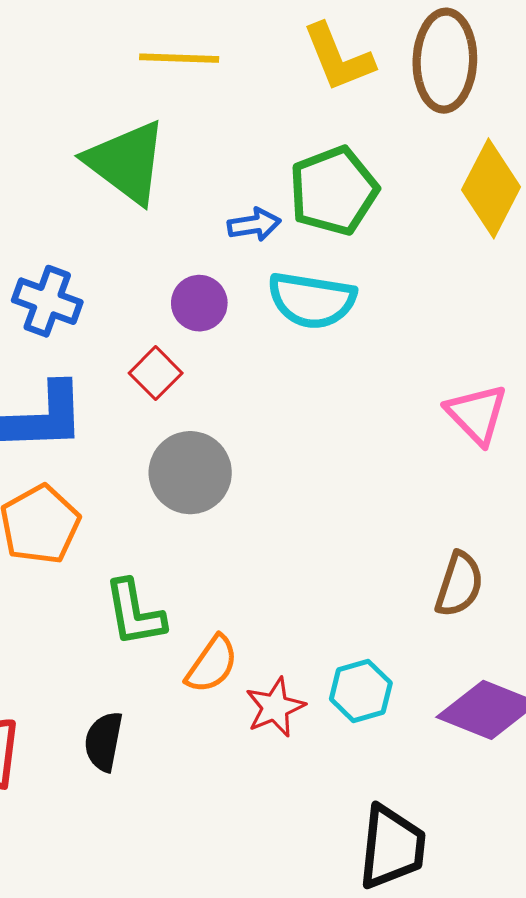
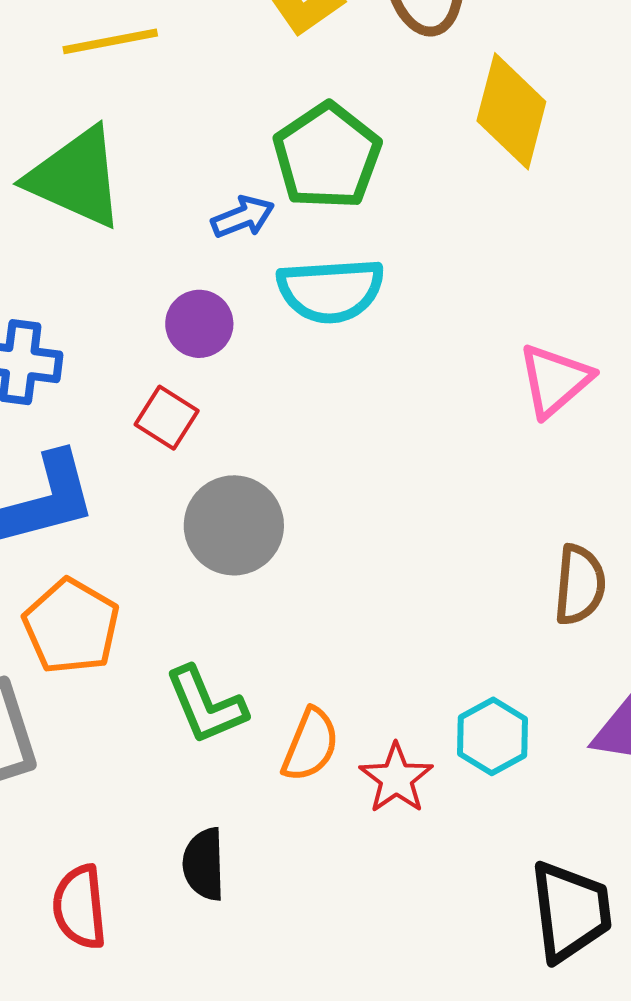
pink triangle: (477, 414) -> (555, 380), turned 46

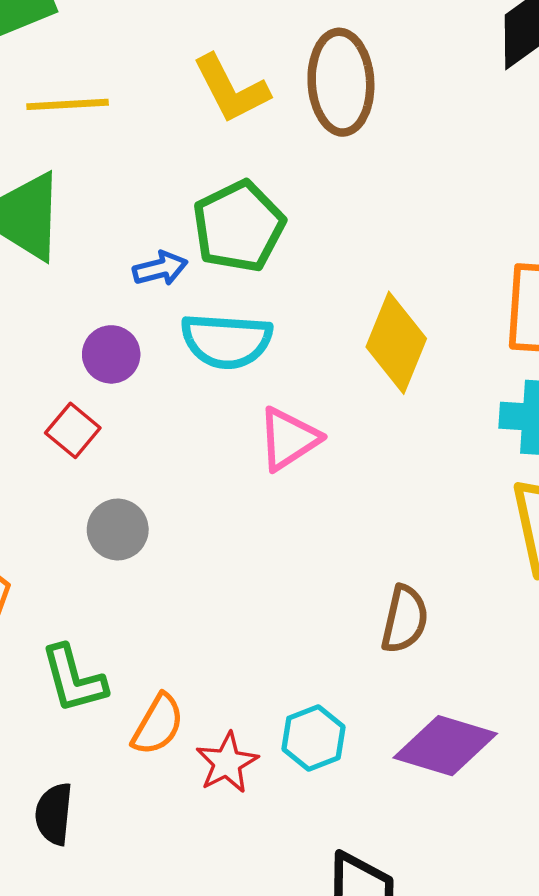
yellow diamond: (511, 111) -> (396, 343), moved
pink triangle: (555, 380) -> (289, 439), moved
gray circle: (234, 525) -> (118, 530), size x0.7

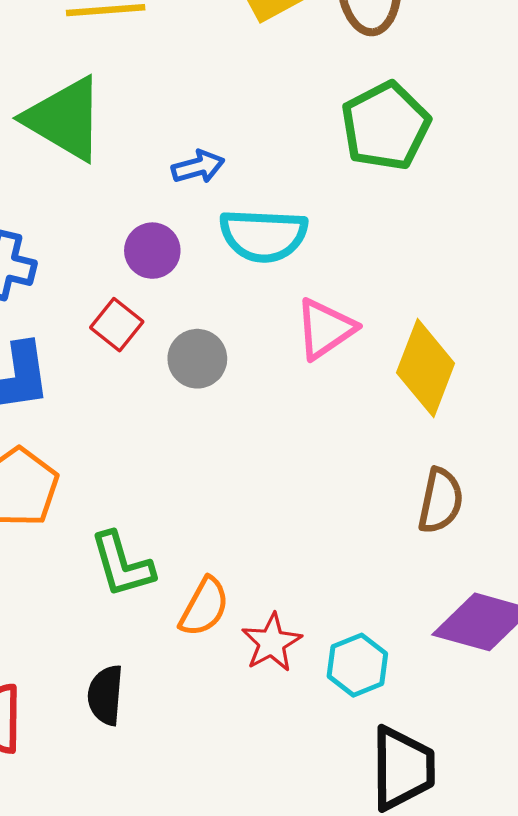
green pentagon: (239, 226) -> (386, 126), moved
yellow diamond: (396, 343) -> (426, 368), moved
gray circle: (118, 530) -> (197, 359), moved
cyan hexagon: (313, 738) -> (357, 665), moved

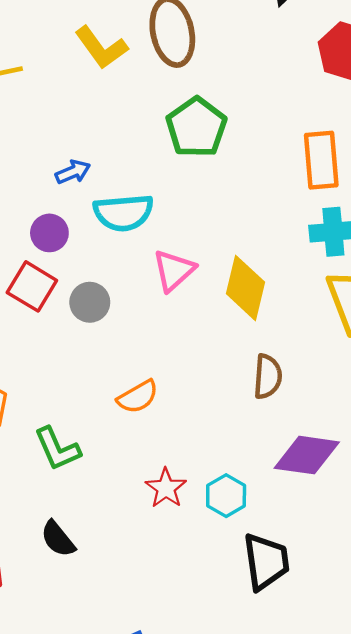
red square: (117, 325) -> (32, 286), size x1.4
orange semicircle: (204, 607) -> (138, 397), moved, turned 39
black semicircle: (106, 695) -> (58, 539), turned -36

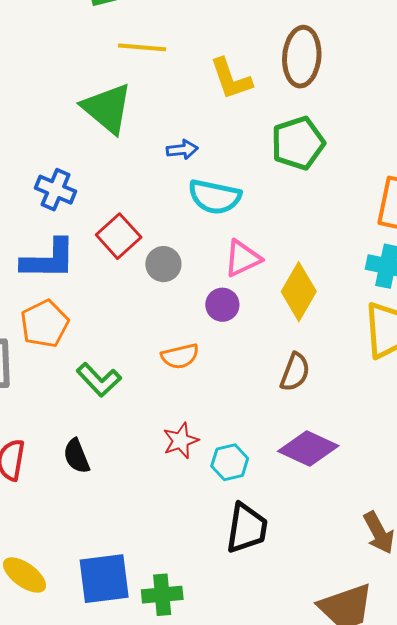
yellow L-shape: (101, 48) -> (231, 79), moved
purple circle: (49, 233) -> (222, 305), moved
green L-shape: (57, 449) -> (99, 380), turned -36

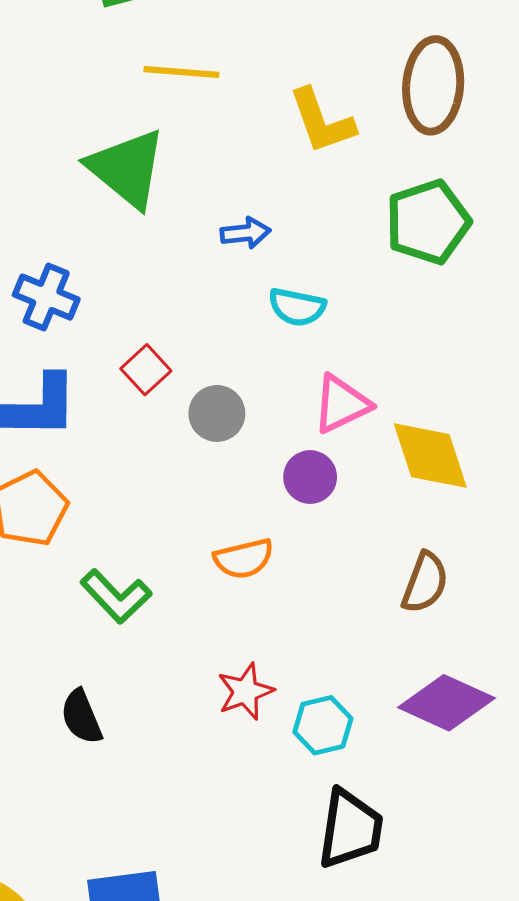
cyan semicircle: (215, 197) -> (297, 307), size x0.7
red square: (119, 236) -> (146, 370), size x0.7
yellow diamond: (299, 292) -> (430, 456), turned -48

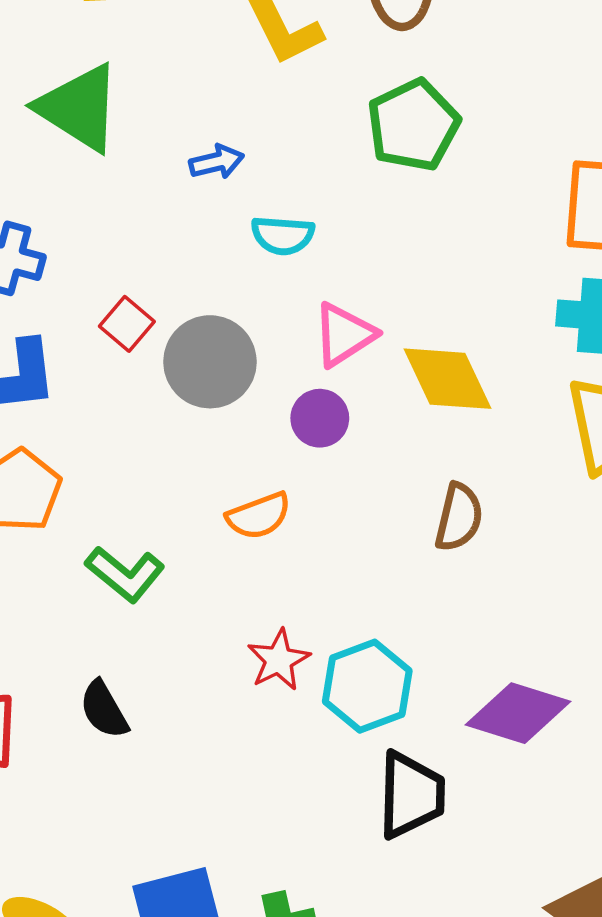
gray circle: (217, 413) -> (210, 362), size x1.5
purple diamond: (446, 703) -> (518, 713), moved
cyan hexagon: (323, 725) -> (367, 686), size x1.4

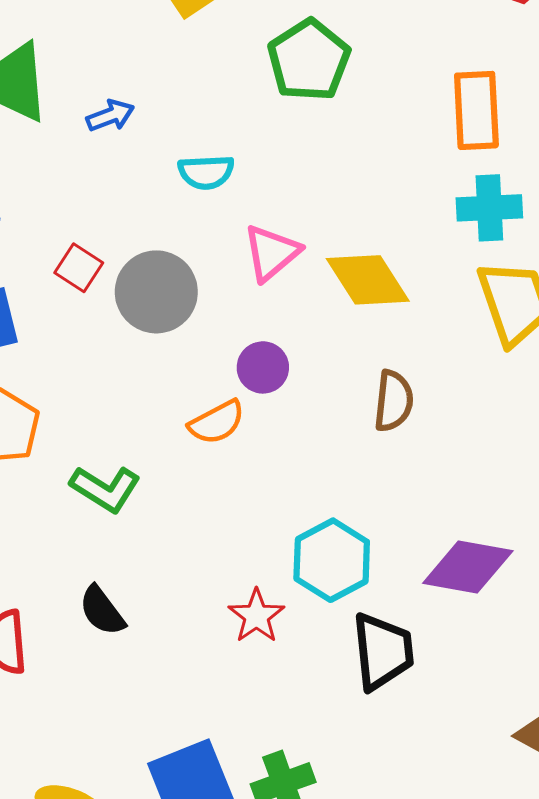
blue arrow: (217, 162) -> (110, 116), moved
purple circle: (320, 418) -> (263, 367), moved
red star: (279, 660) -> (256, 616), moved

